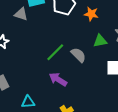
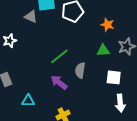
orange star: (91, 14) -> (107, 25), moved
gray semicircle: (78, 55) -> (80, 70), moved, turned -133

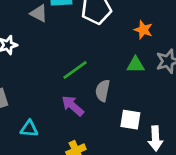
white square: (114, 77) -> (130, 120), moved

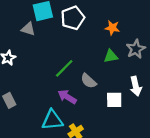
gray semicircle: (103, 91) -> (89, 81), turned -49
cyan triangle: (29, 129) -> (52, 120), moved, size x1.5
white arrow: (155, 138) -> (136, 86), moved

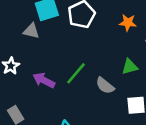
green triangle: (111, 56) -> (130, 67), moved
purple arrow: (67, 97) -> (44, 80), moved

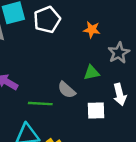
green line: (76, 73) -> (40, 104), moved, turned 50

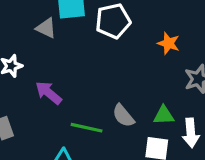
green triangle: (92, 73) -> (164, 115), moved

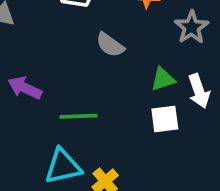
gray semicircle: (123, 116) -> (110, 45), moved

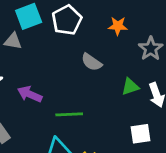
white square: (165, 119) -> (140, 134), moved

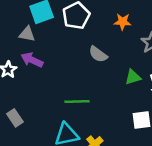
purple arrow: (30, 94) -> (32, 60), moved

